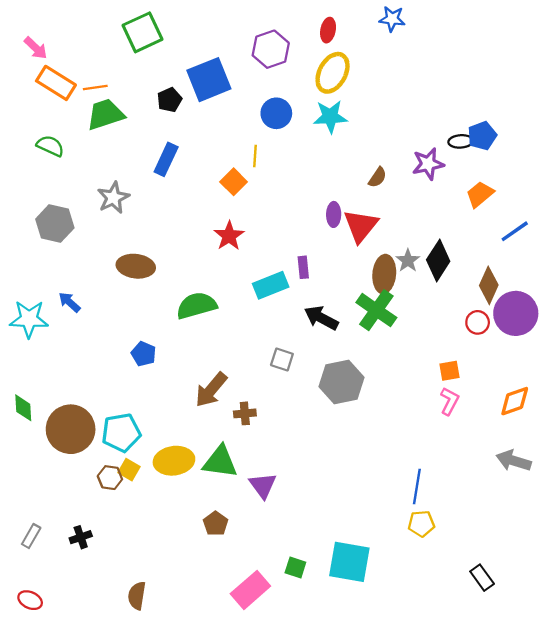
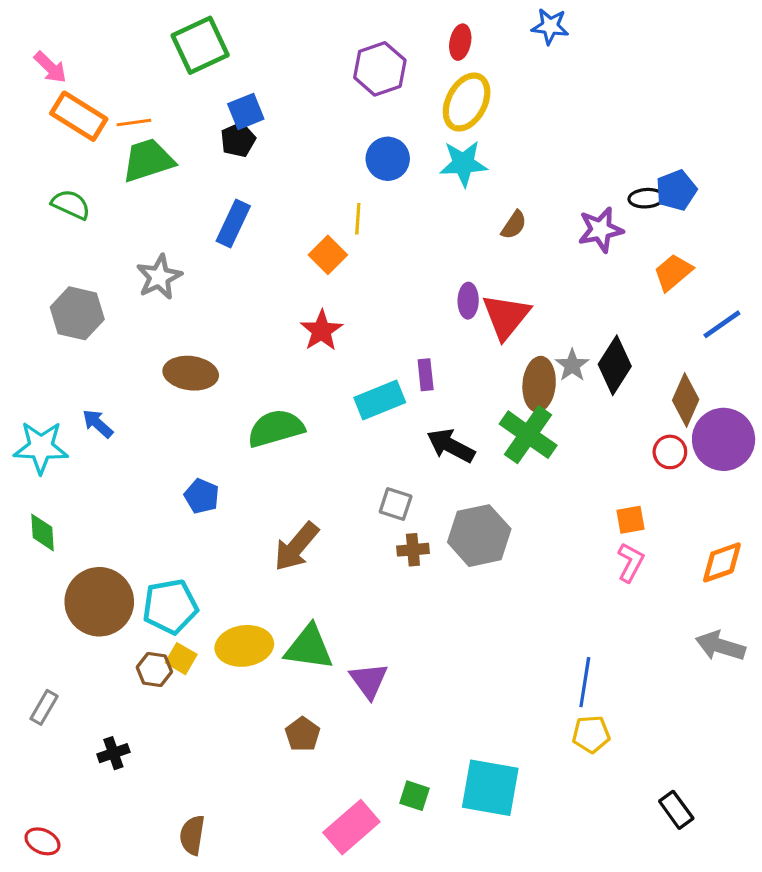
blue square: (209, 80) -> (246, 111), moved, size x0.6
brown semicircle: (377, 177) -> (514, 225), moved
green diamond: (23, 408) -> (42, 532), moved
brown cross: (245, 413) -> (413, 550), moved
gray rectangle: (31, 536) -> (44, 707), moved

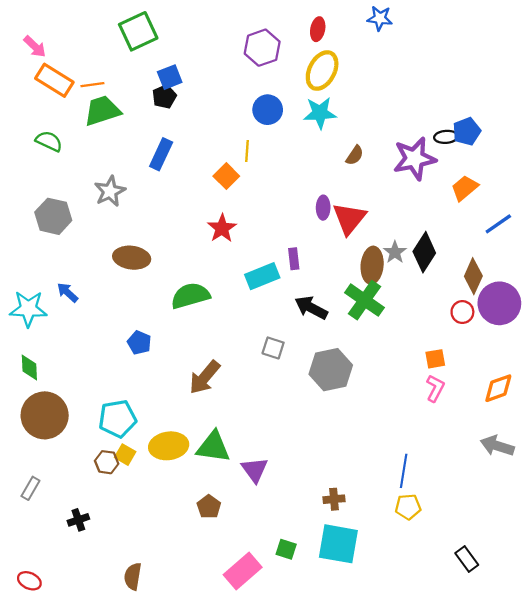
purple star: (601, 230) -> (415, 159), size x1.4
brown cross: (413, 550) -> (334, 499), moved
brown circle: (99, 602) -> (45, 415), moved

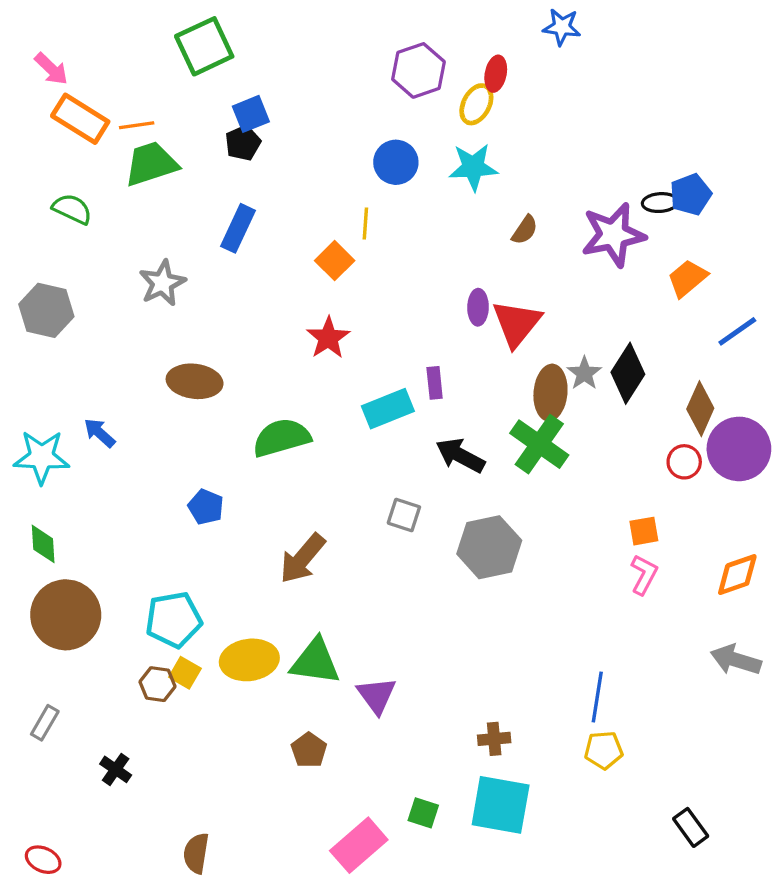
red ellipse: (318, 29) -> (496, 74), moved
purple hexagon: (262, 48) -> (418, 70), moved
yellow ellipse: (322, 70) -> (476, 104), size x0.7
gray hexagon: (53, 216) -> (46, 310), moved
black cross: (78, 520) -> (116, 769), turned -36

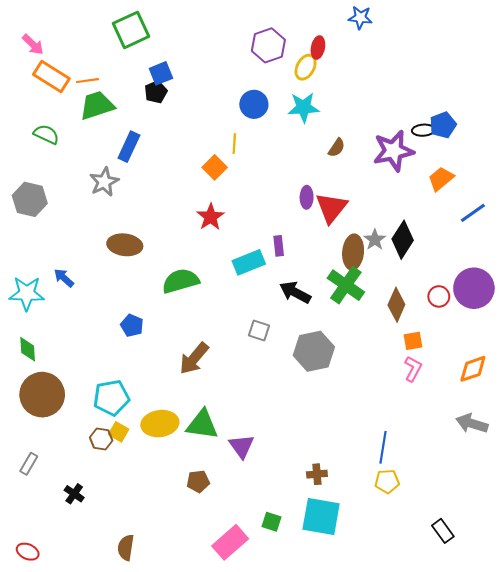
blue rectangle: (238, 228) -> (129, 147), moved
brown diamond: (700, 409) -> (396, 305), moved
brown pentagon: (309, 750) -> (198, 481), turned 30

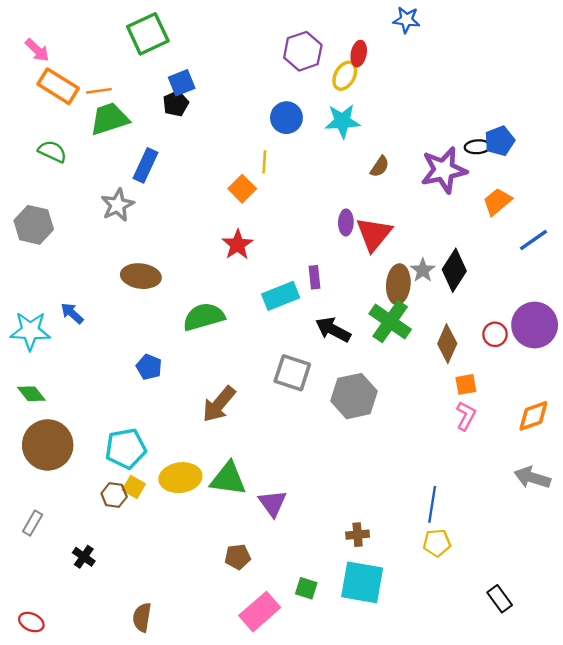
gray square: (259, 331) -> (292, 373), size x1.5
green diamond: (28, 349) -> (31, 394), turned -35
brown pentagon: (198, 481) -> (238, 557), moved

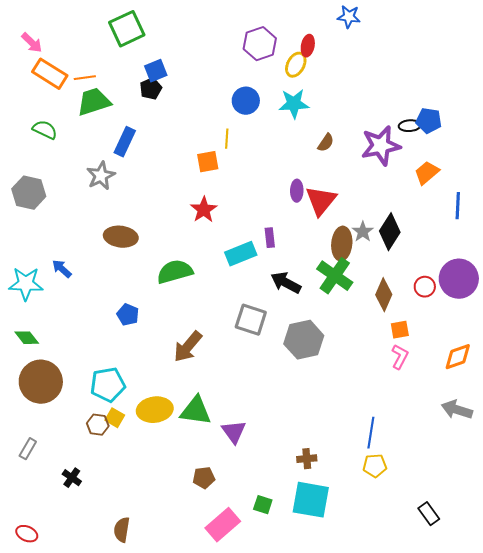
blue pentagon: (500, 141) -> (429, 121), turned 30
orange square: (242, 189) -> (208, 162), turned 35
blue line: (533, 240) -> (458, 206), turned -52

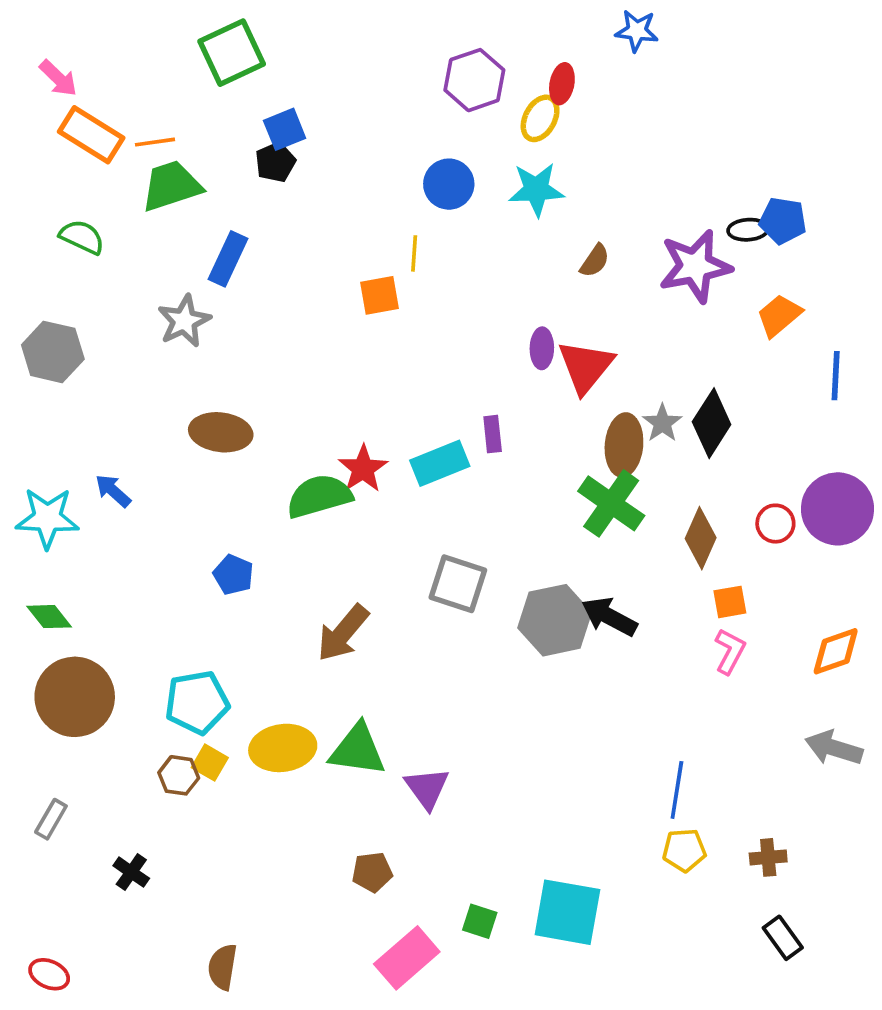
red star: (204, 210) -> (363, 469), moved
black arrow: (286, 283) -> (609, 617), moved
brown cross: (307, 459) -> (768, 857), moved

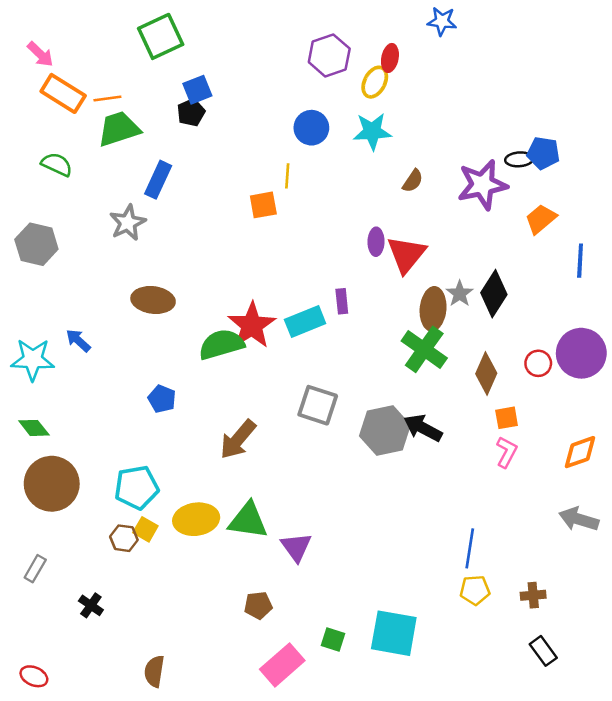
red star: (363, 469) -> (252, 325), size x1.4

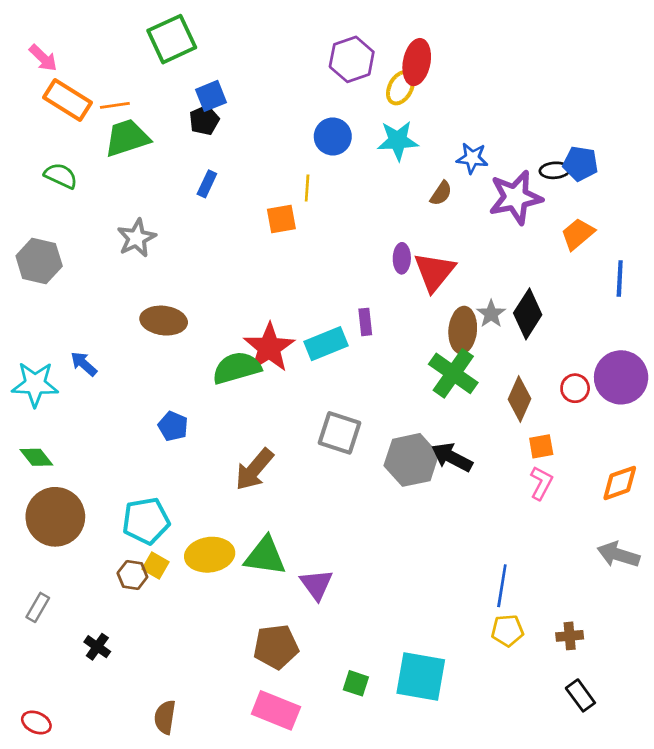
blue star: (442, 21) -> (472, 158), moved
red ellipse: (390, 58) -> (417, 62), size x1.5
blue rectangle: (158, 180) -> (207, 184), moved, size x0.7
brown pentagon: (258, 605) -> (276, 647), size x1.5
pink rectangle: (282, 665) -> (276, 710), moved, turned 63

